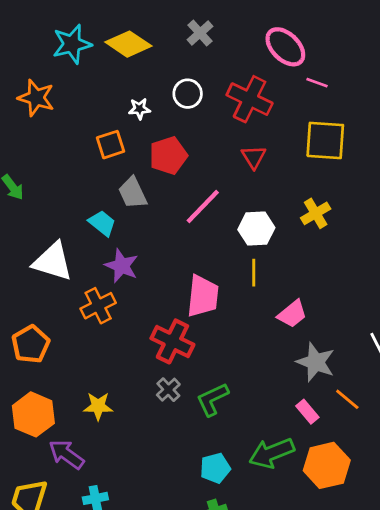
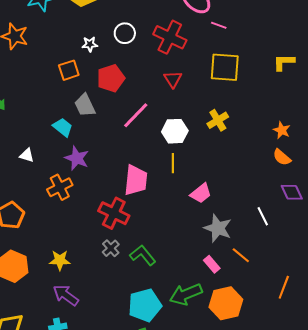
white triangle: (53, 262) -> (27, 155), size x0.5
green L-shape: (212, 399) -> (143, 255), turned 76
purple arrow: (66, 454) -> (66, 295), moved
cyan pentagon: (215, 468) -> (145, 305), size x1.5

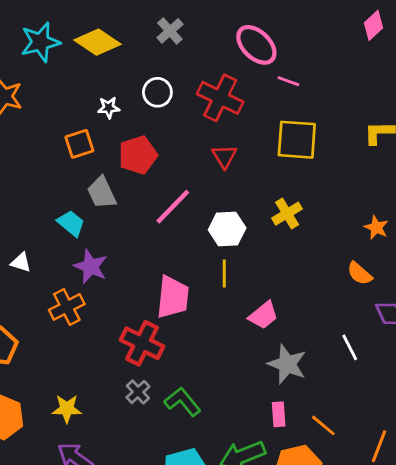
orange semicircle: (282, 157) -> (360, 273), moved
orange line: (241, 255) -> (323, 425), moved
pink rectangle: (212, 264) -> (279, 414), turned 36

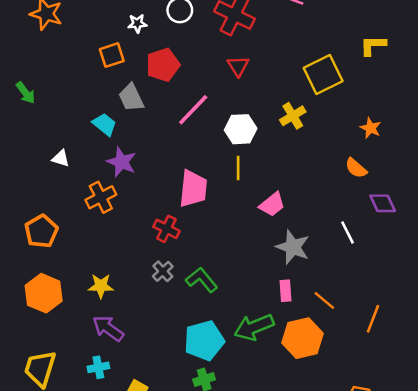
yellow square: (297, 140) -> (323, 75), moved, turned -30
red cross: (142, 343) -> (166, 229), size x0.7

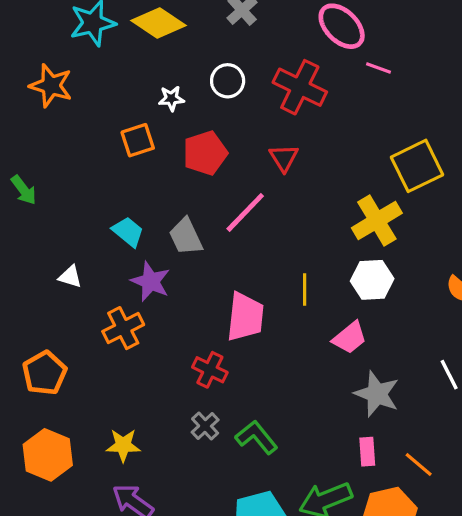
red triangle: (238, 66) -> (284, 158), moved
gray trapezoid: (131, 98) -> (186, 237), moved
yellow cross: (293, 116) -> (377, 220), size x1.4
white hexagon: (241, 129) -> (372, 280), moved

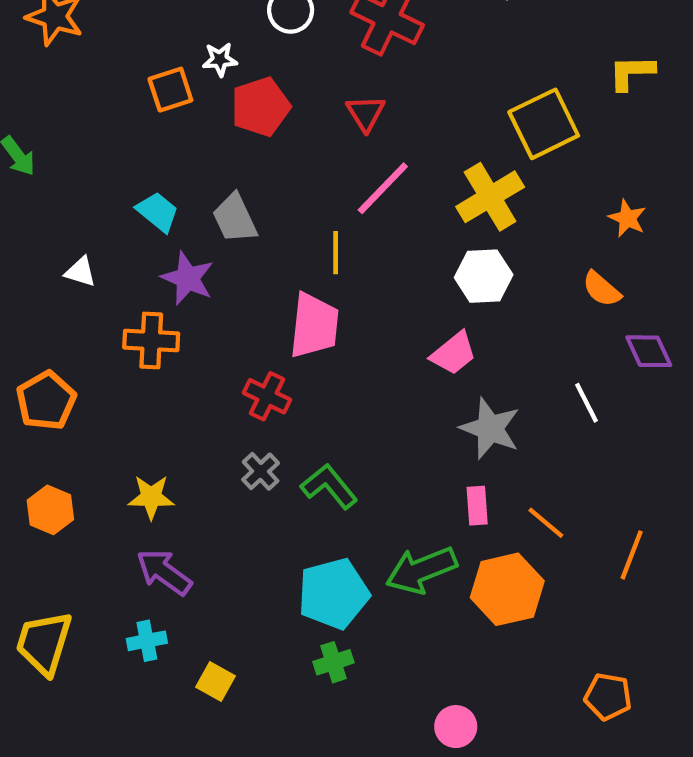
white star: (171, 98) -> (220, 60), moved
pink line: (245, 212) -> (383, 188), moved
yellow line: (305, 290) -> (336, 253), moved
orange cross: (123, 328) -> (151, 340), turned 30
orange hexagon: (48, 455) -> (50, 510), size x0.7

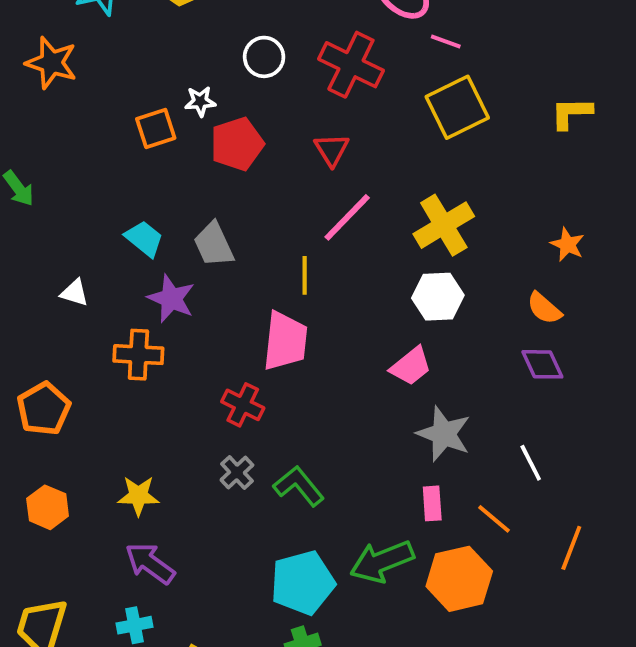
yellow square: (544, 124) -> (457, 107), moved
purple diamond: (649, 351) -> (542, 364), moved
white line: (587, 403) -> (531, 463), moved

